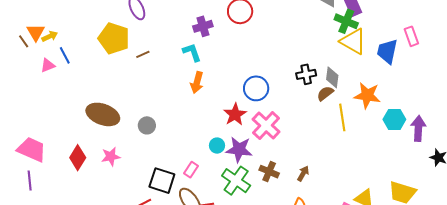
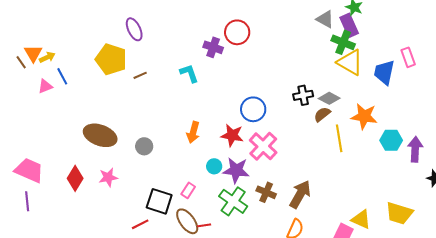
purple cross: (203, 26) -> (213, 47), moved, turned 36
gray diamond: (332, 77) -> (329, 98), turned -70
orange arrow: (197, 82) -> (193, 132), moved
red star: (235, 114) -> (232, 135), turned -30
brown arrow: (303, 174) -> (300, 194), size x1.8

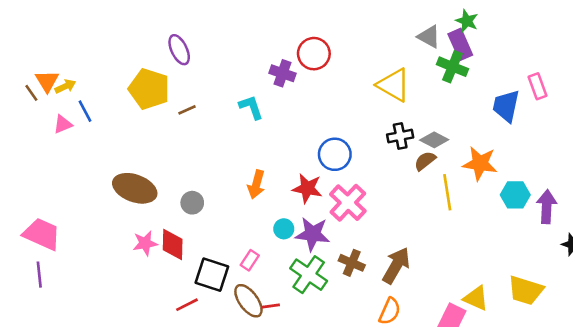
yellow triangle: (350, 62) -> (394, 85), moved
red diamond: (75, 178) -> (173, 245), moved, turned -30

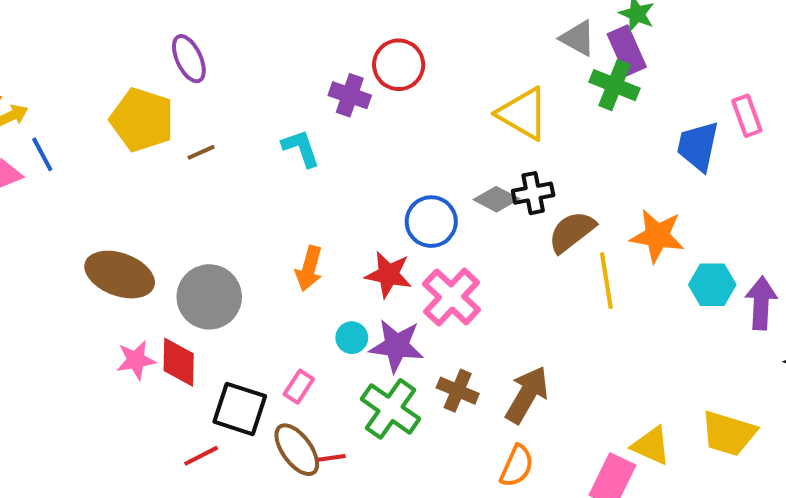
gray diamond: (434, 140) -> (496, 199), moved
brown semicircle: (425, 161) -> (572, 232), size x1.4
gray circle: (192, 203) -> (209, 297), size x1.8

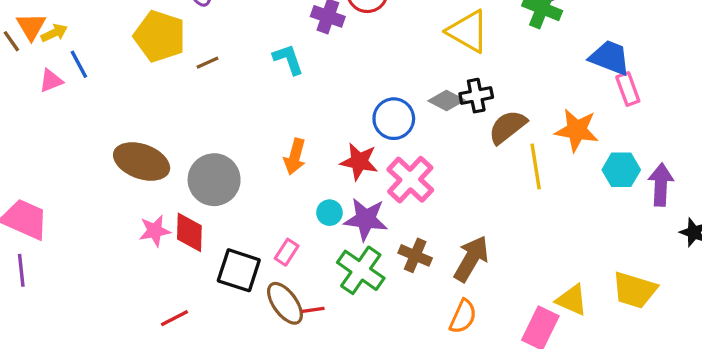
pink rectangle: (747, 116) -> (628, 89), moved
blue trapezoid: (698, 146) -> (610, 58), turned 99
red line: (201, 456) -> (175, 318), moved

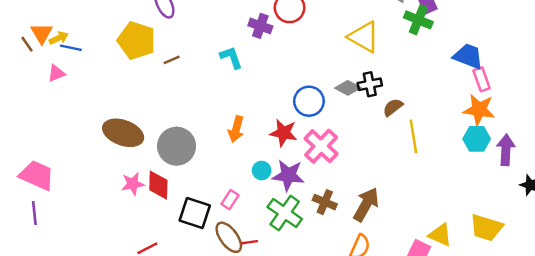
blue line: (79, 64) -> (71, 48), moved, turned -50
brown semicircle: (507, 127) -> (393, 107), size x0.7
orange star: (577, 130) -> (479, 110), moved

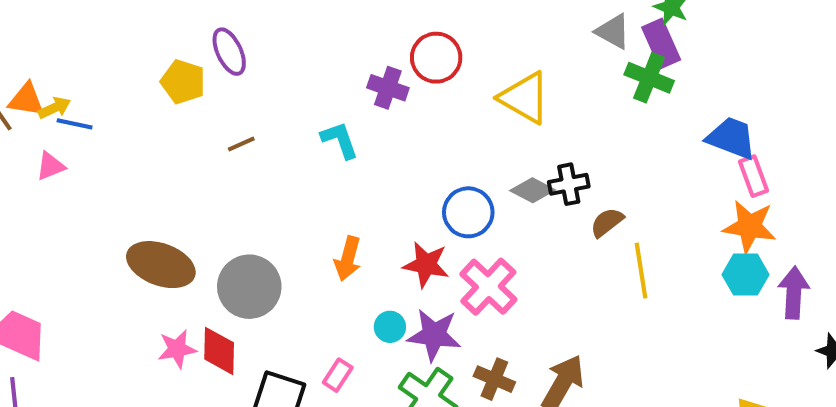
orange triangle: (42, 33) -> (26, 100), turned -50
yellow triangle: (364, 37) -> (525, 98), moved
yellow pentagon: (136, 40) -> (183, 82), moved, size x0.7

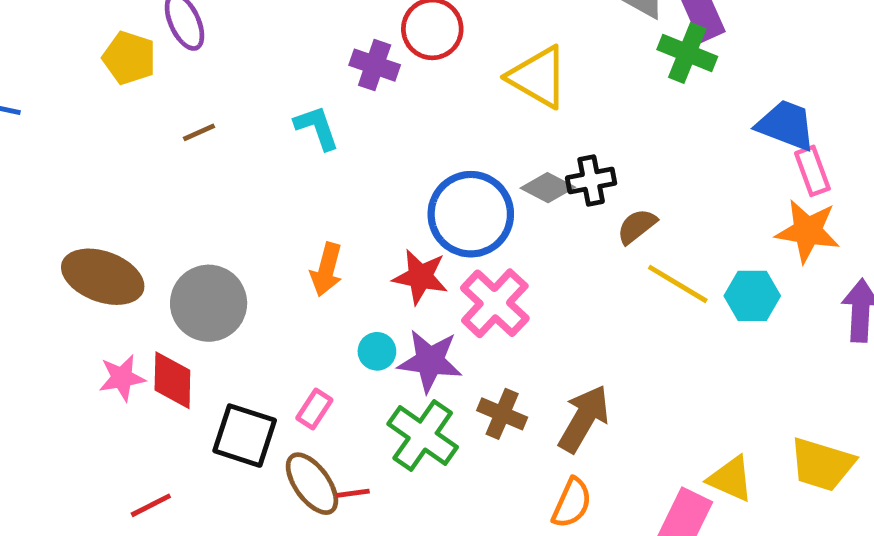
blue circle: (468, 212) -> (471, 214), size x1.4
yellow line: (641, 271) -> (678, 284), turned -50
cyan hexagon: (745, 275) -> (752, 296), moved

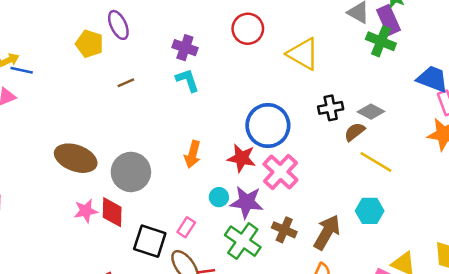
purple cross: (375, 65) -> (185, 48), moved
gray diamond: (548, 188) -> (371, 112), moved
cyan hexagon: (752, 296) -> (370, 211), moved

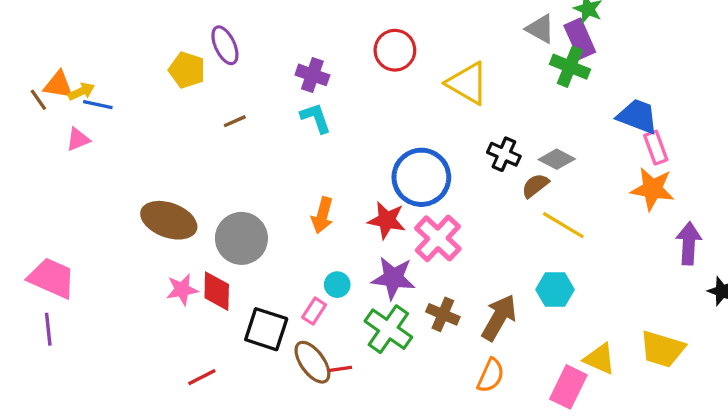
black cross: (331, 108) -> (504, 154), turned 35
cyan circle: (219, 197) -> (337, 285), moved

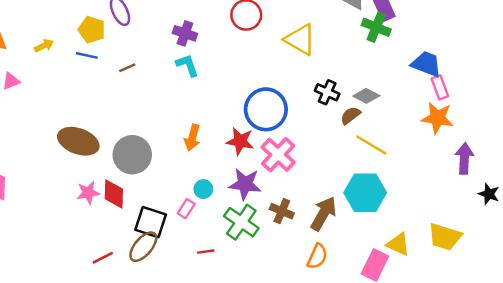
yellow arrow: (81, 91) -> (44, 46), moved
blue line: (98, 105) -> (87, 55), moved
cyan hexagon: (555, 290) -> (365, 193), size x1.5
brown ellipse: (312, 362) -> (143, 247), moved, turned 76

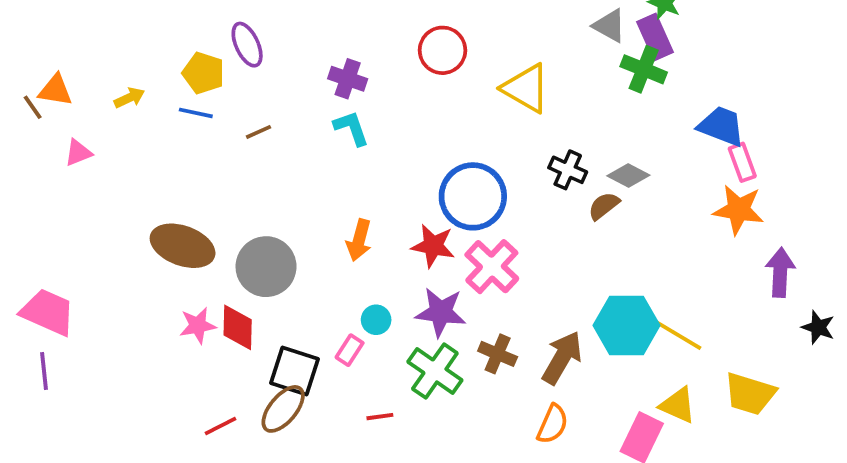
yellow line: (371, 145) -> (678, 335), moved

